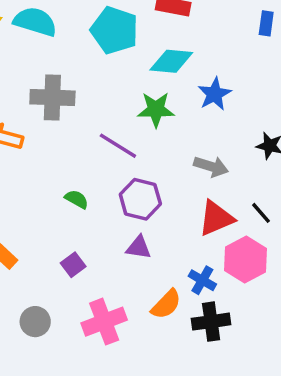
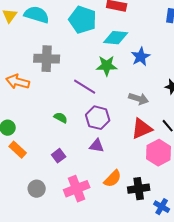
blue cross: (202, 280) -> (162, 207), moved

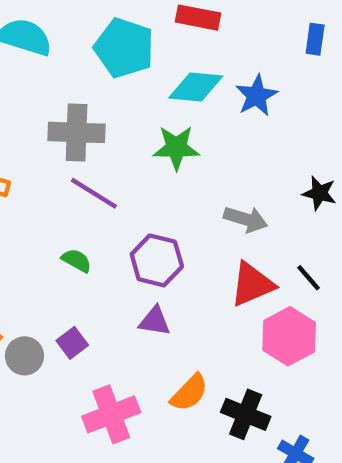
blue star: (141, 57) -> (257, 96), moved
gray cross: (47, 59) -> (77, 132), moved
purple line: (85, 87) -> (94, 193), moved
gray circle: (37, 189) -> (24, 356), moved
black cross: (139, 189) -> (246, 414), turned 30

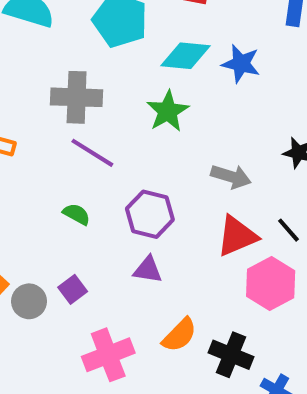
blue star: (257, 96) -> (241, 64), turned -30
green star: (176, 148) -> (168, 111), turned -30

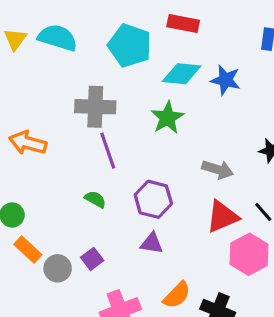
purple line: (92, 153) -> (108, 151), turned 39

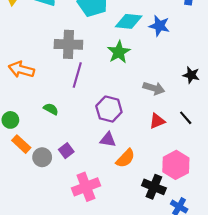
purple line: (108, 151) -> (77, 75), turned 35
green semicircle: (95, 199) -> (51, 109), moved
red triangle: (222, 217) -> (157, 121), size x0.7
pink hexagon: (249, 254) -> (176, 165), moved
orange semicircle: (177, 295) -> (125, 158), moved

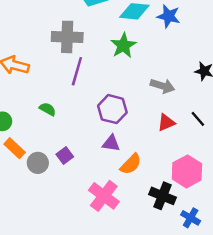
pink cross: (86, 187) -> (104, 196), moved, turned -32

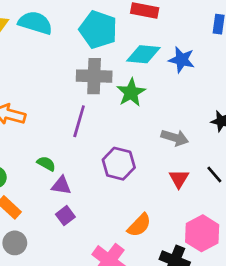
gray cross: (67, 37) -> (94, 76), moved
red triangle: (166, 123) -> (179, 179), turned -36
purple triangle: (111, 143) -> (61, 185), moved
gray circle: (38, 163) -> (15, 243), moved

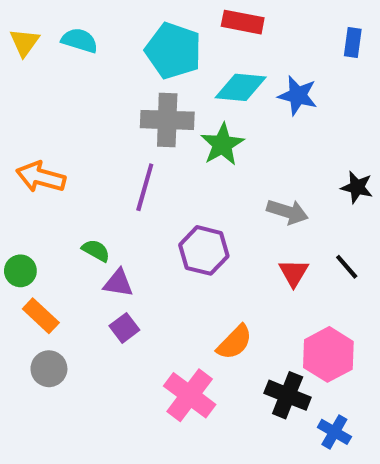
cyan semicircle: (35, 23) -> (80, 40), size x0.7

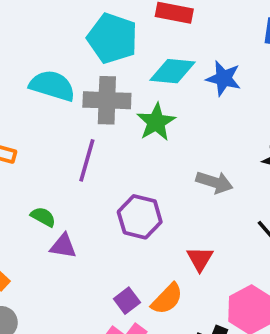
cyan semicircle: (80, 40) -> (52, 86), moved, size x1.4
red triangle: (294, 273) -> (200, 259), moved
purple square: (124, 328) -> (127, 301), moved

